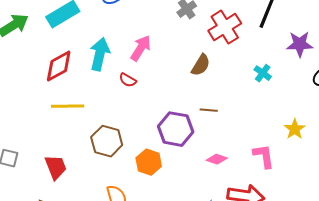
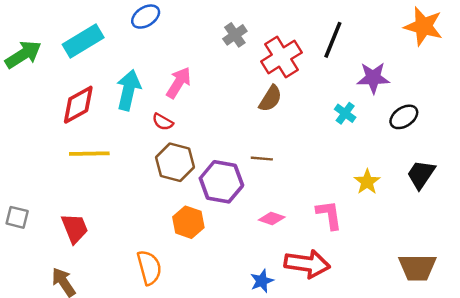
brown semicircle: (201, 65) -> (270, 99), moved
cyan cross: (263, 73) -> (345, 113), moved
brown hexagon: (107, 141) -> (175, 162), moved

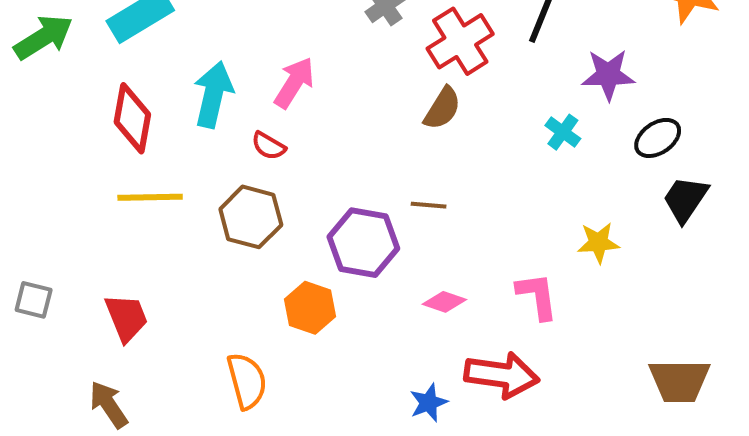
red diamond: (78, 105) -> (132, 118), turned -51
brown hexagon: (175, 162) -> (251, 217), moved
black trapezoid: (421, 174) -> (685, 199), moved
yellow star: (367, 182) -> (598, 243), turned 30

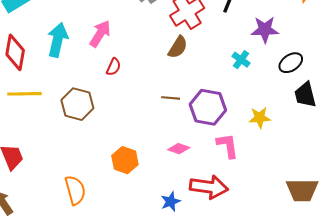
red semicircle: (269, 146) -> (114, 67), moved, turned -96
black trapezoid: (685, 199) -> (305, 95), turned -48
purple hexagon: (363, 243) -> (208, 107), moved
orange hexagon: (310, 308) -> (125, 160), moved

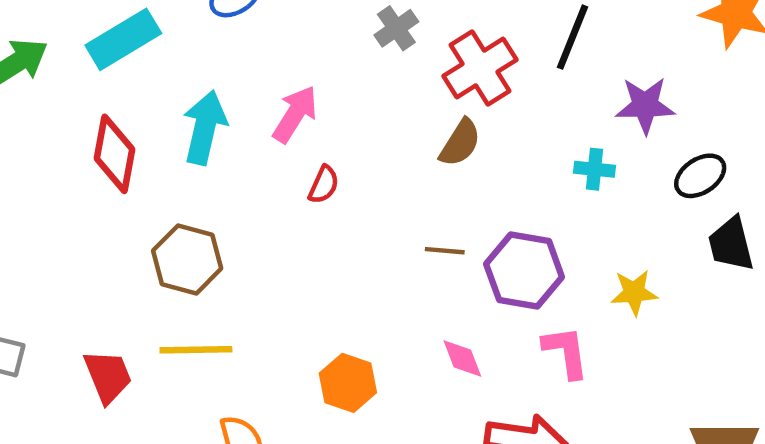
cyan cross: (241, 60) -> (594, 169), turned -30
yellow line: (24, 94) -> (196, 350), moved
brown hexagon: (77, 104) -> (187, 259), moved
pink diamond: (179, 149) -> (462, 359), turned 50

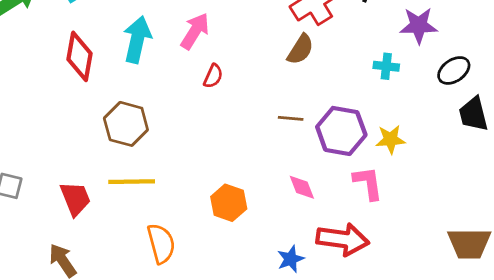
yellow star: (634, 293) -> (390, 139), moved

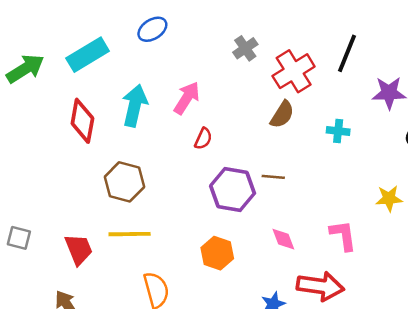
cyan cross: (386, 66) -> (338, 131), moved
purple hexagon: (341, 131) -> (233, 190), moved
yellow star: (390, 139) -> (389, 198), moved

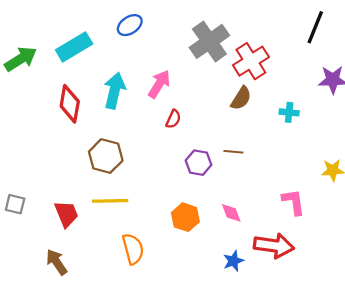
gray cross: (245, 48) -> (209, 41), size x1.8
black line: (347, 53) -> (315, 27), moved
purple hexagon: (233, 190) -> (199, 163), size x0.7
pink diamond: (283, 239) -> (231, 213), moved

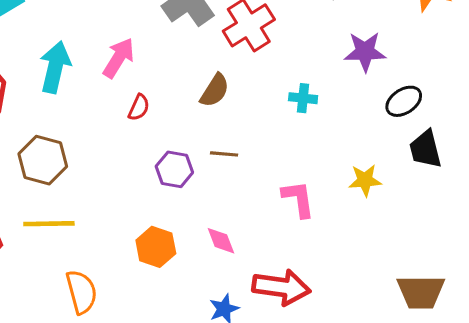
brown semicircle: (241, 98) -> (215, 90), moved
pink L-shape: (293, 202) -> (298, 199), moved

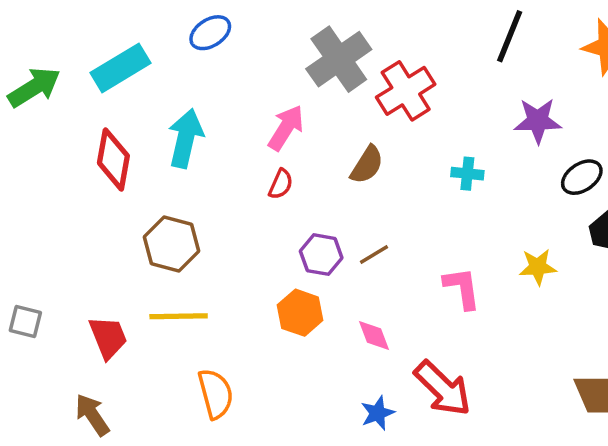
pink arrow: (119, 58) -> (286, 128), moved
brown line: (224, 154) -> (374, 255), moved, turned -36
orange hexagon: (156, 247) -> (300, 313), moved
red arrow: (281, 287) -> (443, 388), turned 36

